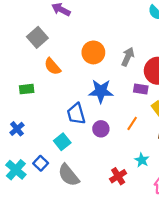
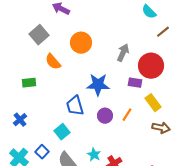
orange circle: (93, 52) -> (81, 43), moved
purple circle: (101, 129) -> (105, 116), moved
cyan star: (142, 160) -> (94, 155), moved

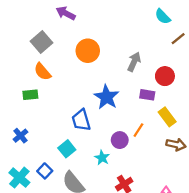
orange semicircle: (53, 62) -> (43, 72), moved
red circle: (151, 66) -> (165, 76), size x0.7
blue star: (98, 85) -> (106, 97), turned 30
purple circle: (105, 116) -> (120, 140), moved
cyan star: (94, 155) -> (102, 158), moved

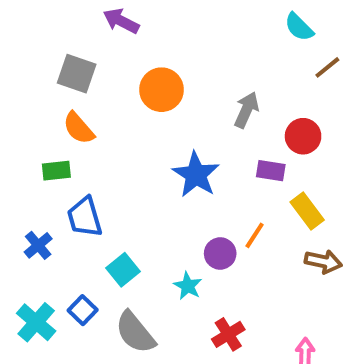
gray square: (41, 42) -> (77, 74), turned -30
blue trapezoid: (81, 120) -> (85, 217), moved

